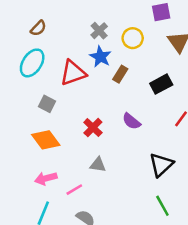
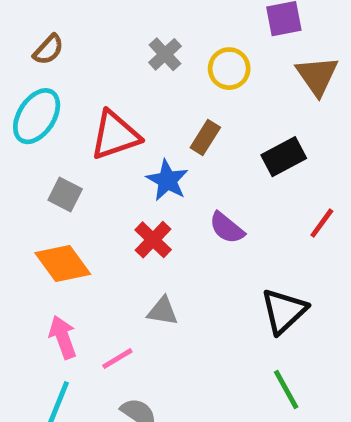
blue star: (100, 57) -> (167, 180), moved
pink arrow: (46, 178) -> (63, 337), turned 85

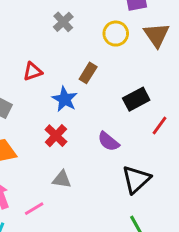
yellow circle: (229, 69) -> (116, 34), moved
red triangle: (115, 135) -> (33, 71), size x0.6
black rectangle: (284, 157) -> (136, 99), moved
purple semicircle: (227, 228) -> (108, 141), moved

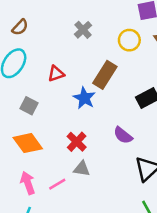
brown rectangle: (88, 73) -> (105, 75), size x1.5
red cross: (56, 136) -> (77, 142), moved
pink line: (34, 209) -> (57, 184), moved

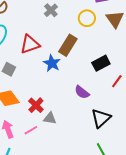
red triangle: (56, 74) -> (30, 44), size x1.5
red cross: (77, 142) -> (36, 105), moved

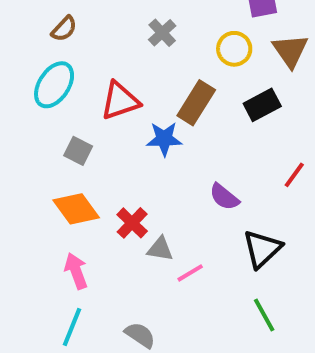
blue star: (52, 63) -> (164, 139), turned -30
black rectangle: (101, 63) -> (262, 105), moved
pink line: (31, 130) -> (190, 273), moved

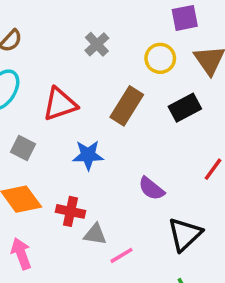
blue star: (164, 139) -> (88, 155), moved
red cross: (132, 223) -> (70, 211), turned -32

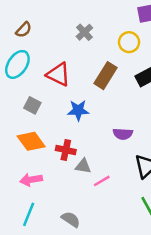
red triangle: (60, 104) -> (58, 74), turned 45
purple semicircle: (151, 189) -> (123, 134), turned -36
pink arrow: (21, 254) -> (31, 180), turned -80

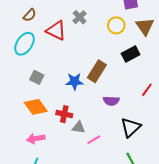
red triangle: (58, 74) -> (56, 30), moved
brown rectangle: (105, 76) -> (97, 71), moved

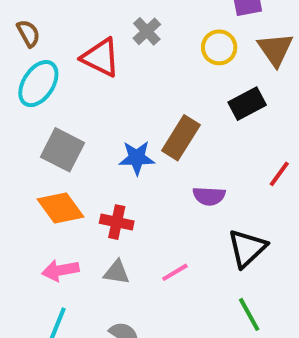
brown semicircle: (30, 15) -> (28, 33), moved, turned -72
gray square: (37, 77) -> (62, 150), size x1.5
gray triangle: (79, 127) -> (117, 272), moved

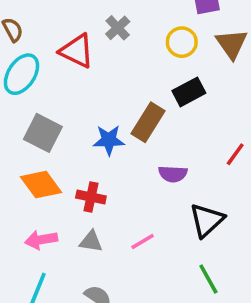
black rectangle: (247, 104) -> (189, 92), moved

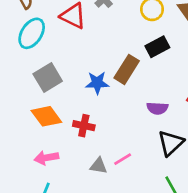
gray square: (43, 133) -> (48, 77), turned 32
purple semicircle: (173, 174) -> (157, 108), moved
gray triangle: (91, 242) -> (99, 166), moved

